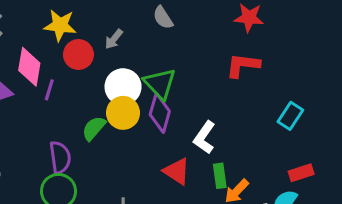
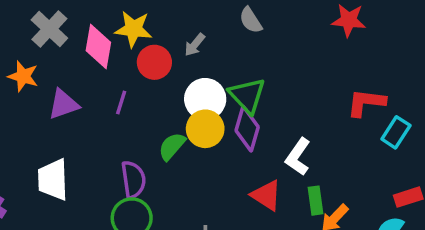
red L-shape: (243, 65) -> (366, 103), moved
pink diamond: (29, 67) -> (98, 47), moved

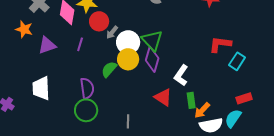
gray arrow: (195, 45) -> (112, 32), moved

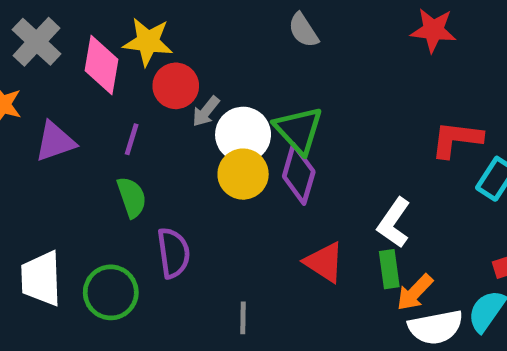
green semicircle: (109, 69) -> (132, 197), moved, turned 120
white L-shape: (181, 75) -> (394, 223), moved
white trapezoid: (41, 88) -> (41, 278), moved
purple semicircle: (87, 88) -> (173, 253), moved
green circle: (86, 110) -> (111, 292), moved

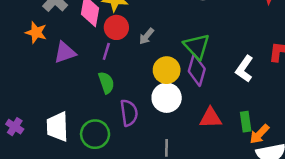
red circle: (176, 86) -> (116, 27), moved
white circle: (243, 135) -> (167, 98), moved
white L-shape: (394, 223) -> (244, 69), moved
red triangle: (324, 262) -> (210, 118), turned -35

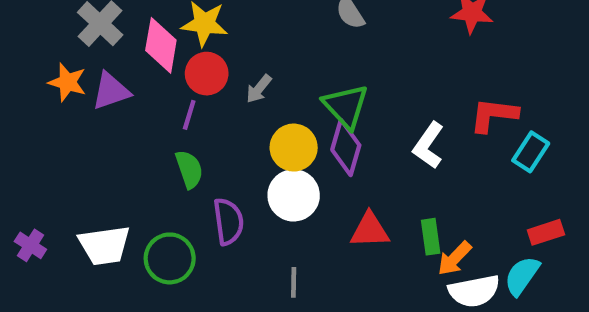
purple triangle: (65, 53) -> (111, 91), moved
white trapezoid: (57, 127) -> (104, 245), turned -96

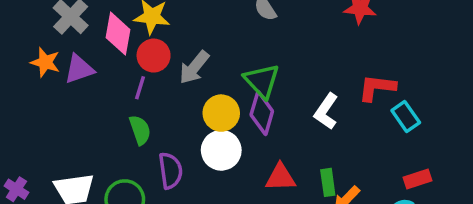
gray arrow: (259, 89) -> (194, 67), size x1.5
cyan rectangle: (531, 152) -> (406, 116), turned -68

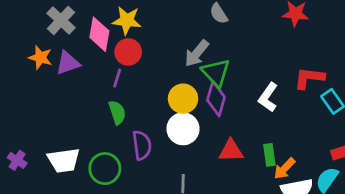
gray arrow: (194, 67) -> (197, 53), moved

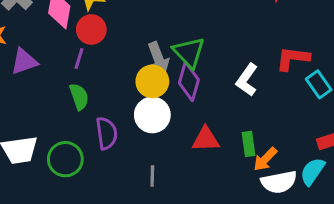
gray arrow: (197, 53) -> (158, 58), moved, turned -60
purple triangle: (68, 63) -> (24, 62), moved

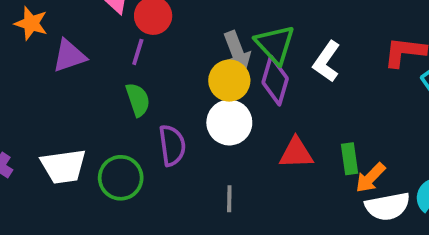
white L-shape: (247, 80) -> (327, 61), moved

